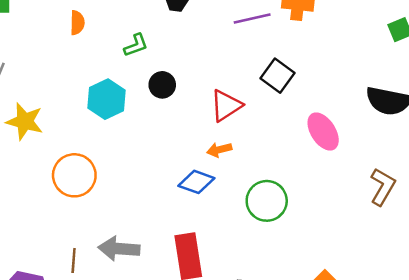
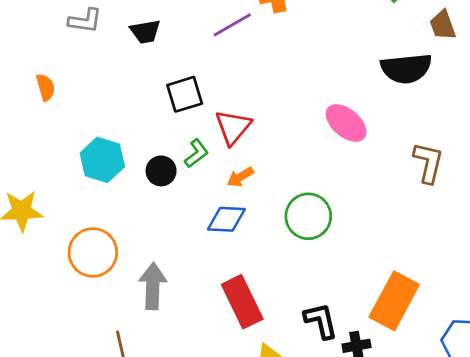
green L-shape: (136, 45) -> (196, 153), moved
black square: (277, 76) -> (185, 94), moved, turned -36
black circle: (162, 85) -> (161, 171), moved
gray arrow: (119, 249) -> (153, 286), moved, turned 105

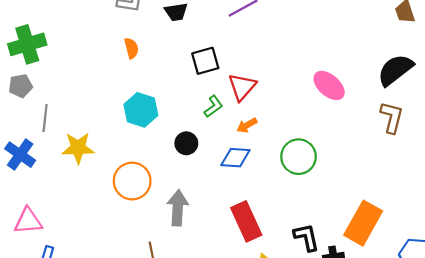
black semicircle: (406, 68) -> (395, 70), moved, turned 147
orange semicircle: (46, 87) -> (131, 48), moved
black circle: (161, 171) -> (186, 143), moved

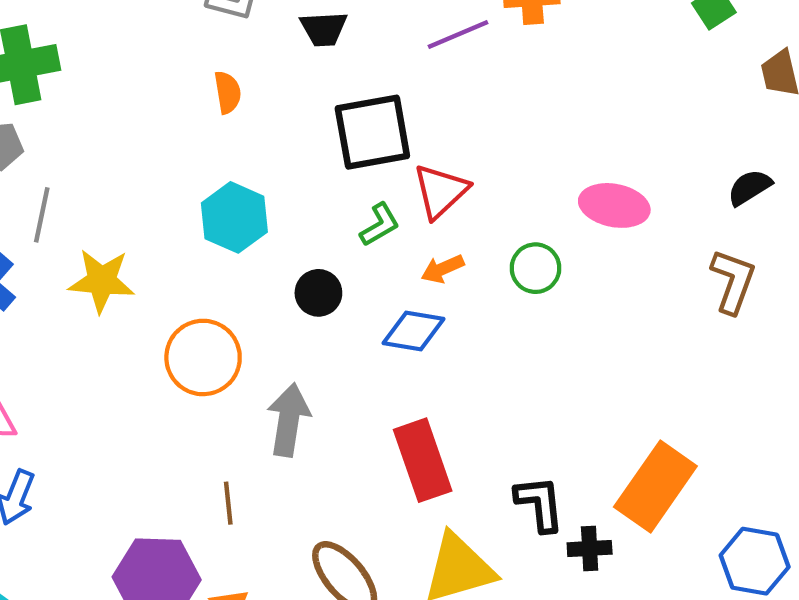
black square: (205, 61) -> (372, 132), size x1.4
black semicircle: (395, 70) -> (750, 187), size x0.6
pink ellipse: (329, 85) -> (614, 205), turned -36
green circle: (299, 157) -> (536, 268), moved, size x0.7

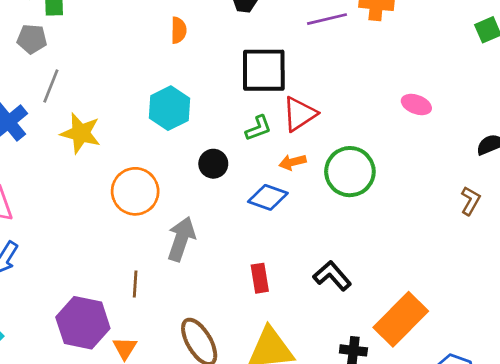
pink ellipse: (614, 205) -> (416, 105), moved, size x0.7
green circle: (536, 268) -> (350, 172), size x1.6
brown L-shape: (733, 281) -> (470, 201), size x0.7
red rectangle: (423, 460) -> (260, 278), size x0.6
black L-shape: (540, 504) -> (332, 276), moved, turned -45

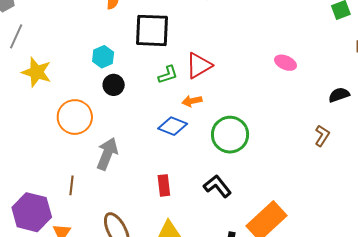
black square: (264, 70) -> (152, 30), moved
cyan hexagon: (169, 108) -> (103, 57), size x0.7
black circle: (213, 164) -> (114, 85), moved
green circle: (350, 172) -> (230, 135), moved

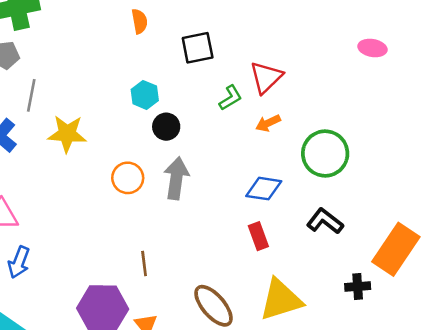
black square: (152, 30) -> (198, 48), size x0.7
orange circle: (75, 117) -> (128, 178), size x0.7
blue diamond: (173, 126) -> (264, 189), moved
gray arrow: (107, 154) -> (176, 178), moved

